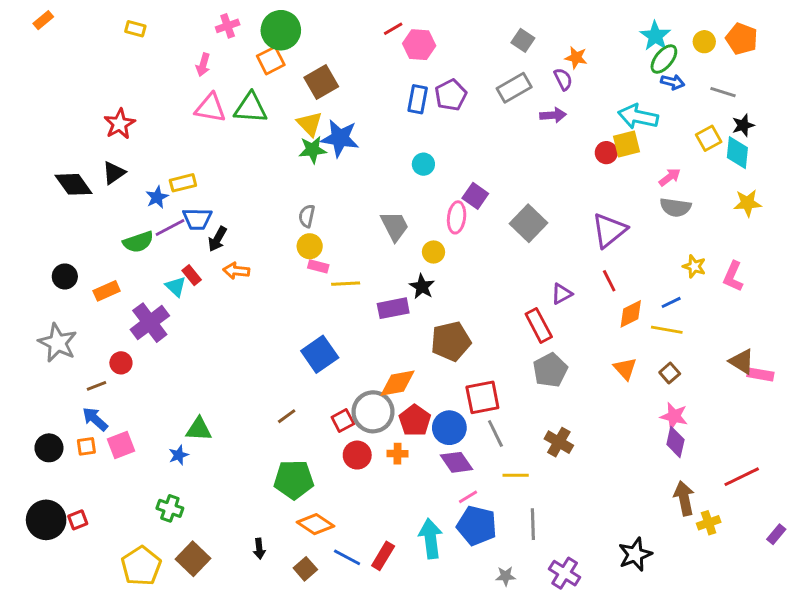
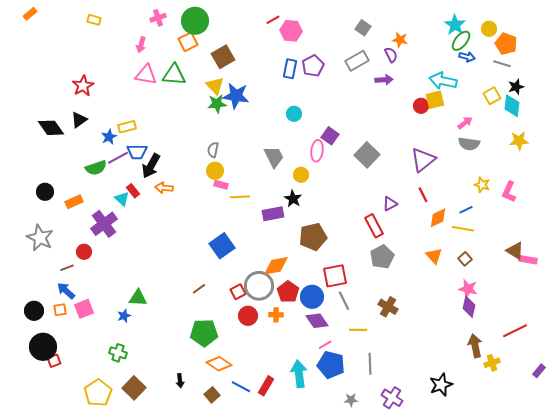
orange pentagon: (742, 39) -> (506, 44), moved
black arrow: (217, 239) -> (151, 166), size x1.4
black circle: (46, 520) -> (43, 347), moved

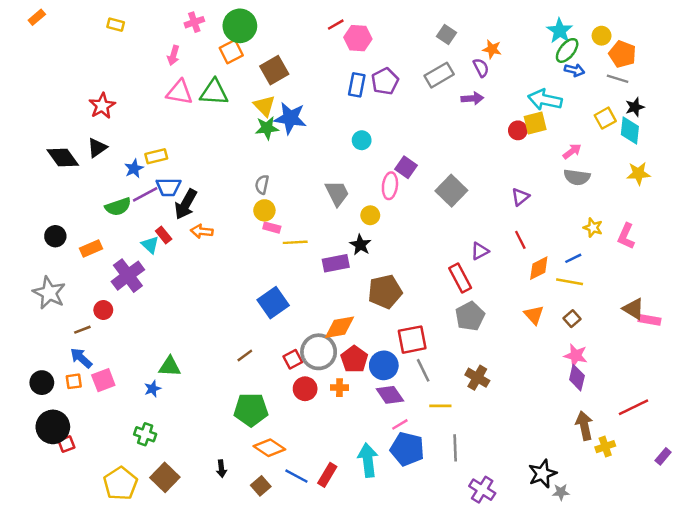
purple triangle: (423, 160) -> (520, 197), size x0.6
gray star: (351, 400) -> (561, 492), moved

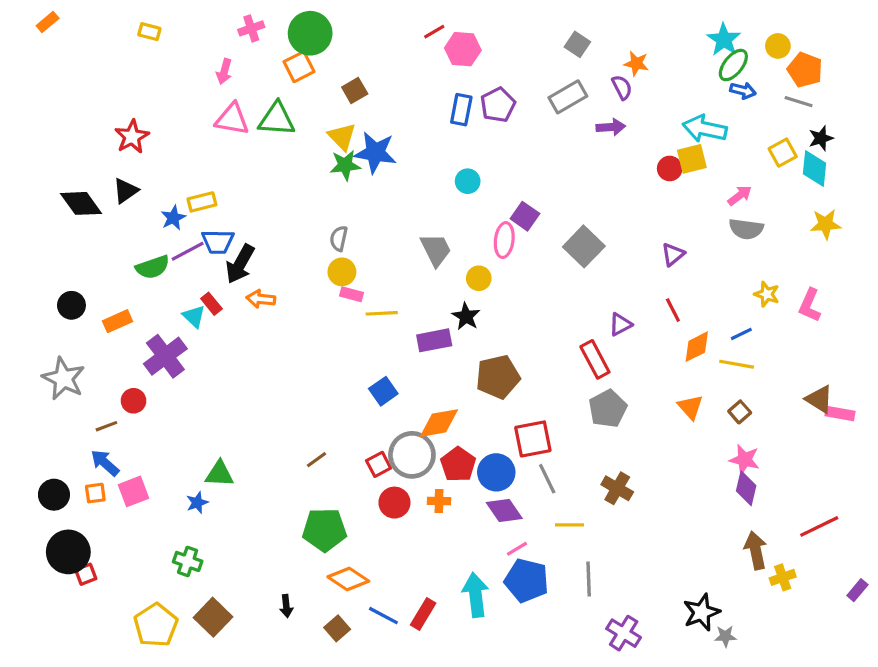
brown square: (274, 70) -> (355, 91), size x0.7
blue square: (273, 303) -> (383, 391), moved, size x0.7

